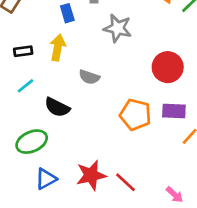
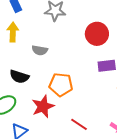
orange pentagon: (135, 115) -> (61, 85), moved
red star: (91, 175) -> (43, 106), moved

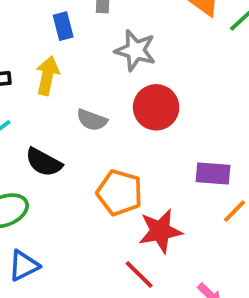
red circle: (97, 34) -> (156, 107), moved
red star: (43, 106) -> (160, 231), moved

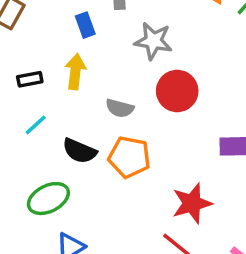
orange pentagon: (120, 193) -> (129, 157), moved

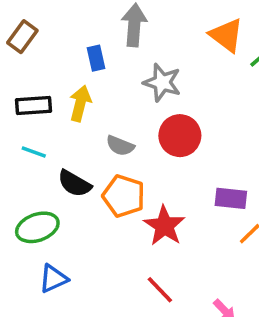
black rectangle: (30, 79) -> (34, 105), size x1.4
cyan line: (36, 125) -> (34, 152), turned 55
red star: (192, 203) -> (164, 226), moved, turned -30

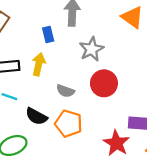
gray star: (162, 82) -> (92, 49), turned 30
red star: (164, 226) -> (116, 143), moved

